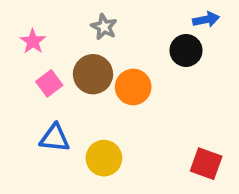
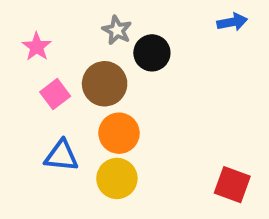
black circle: (186, 50) -> (152, 53), moved
orange circle: (133, 87) -> (119, 133), moved

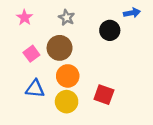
pink star: (37, 47) -> (24, 18), moved
black circle: (152, 53) -> (110, 30), moved
red square: (232, 185) -> (104, 95), moved

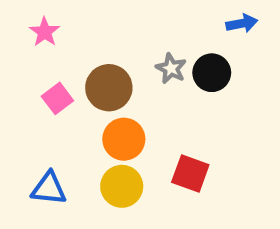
gray star: (67, 18) -> (171, 68), moved
black circle: (110, 30) -> (212, 73), moved
blue triangle: (35, 89) -> (49, 188), moved

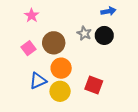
blue arrow: (242, 23) -> (108, 11), moved
pink star: (45, 32) -> (32, 15), moved
blue triangle: (49, 188) -> (38, 81), moved, turned -30

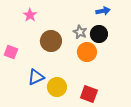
pink square: (28, 48) -> (11, 52), moved, turned -32
orange circle: (61, 68) -> (87, 52), moved
red square: (94, 85) -> (89, 94), moved

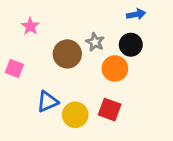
pink star: (30, 15) -> (30, 26), moved
gray star: (80, 32) -> (95, 42), moved
red square: (89, 94) -> (110, 110), moved

